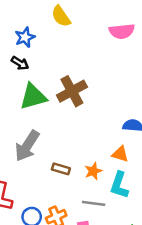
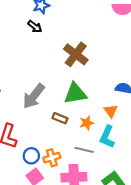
brown cross: (72, 91) -> (76, 54), turned -30
green triangle: (33, 97) -> (75, 94), moved
orange triangle: (120, 154) -> (111, 111), turned 32

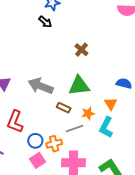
brown cross: (76, 54) -> (81, 50), size x0.6
gray arrow: (34, 96) -> (41, 86), turned 70
gray line: (84, 150) -> (75, 129), moved, turned -36

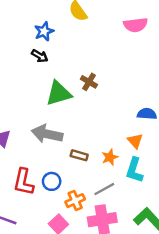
green triangle: (79, 86) -> (59, 93), moved
gray line: (75, 129) -> (104, 189), moved
blue circle: (35, 141) -> (52, 181), moved

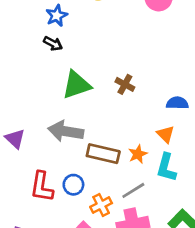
brown cross: (89, 82) -> (125, 84), moved
brown rectangle: (79, 155) -> (103, 154), size x1.6

